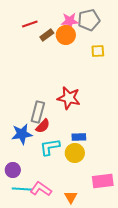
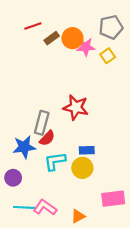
gray pentagon: (89, 20) -> (111, 27), moved
pink star: (70, 21) -> (86, 47), moved
yellow square: (98, 51) -> (108, 56), turned -32
purple circle: (13, 170) -> (13, 178), moved
orange triangle: (71, 197) -> (78, 216), turned 32

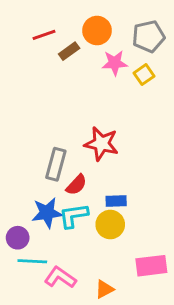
orange circle: (72, 38) -> (97, 31), moved
red semicircle: (47, 138) -> (76, 185), moved
blue star: (24, 147) -> (47, 213), moved
cyan line: (24, 207) -> (32, 261), moved

